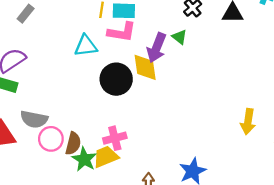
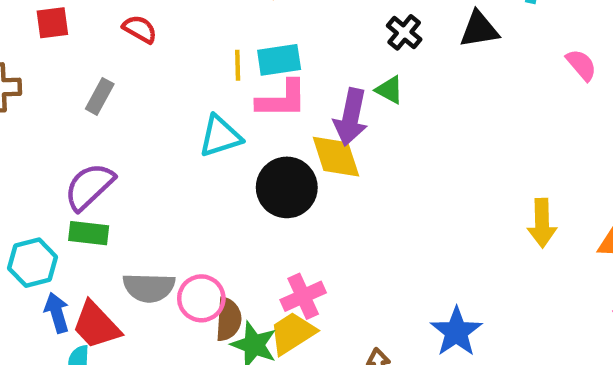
pink circle: (51, 139) -> (201, 298), moved

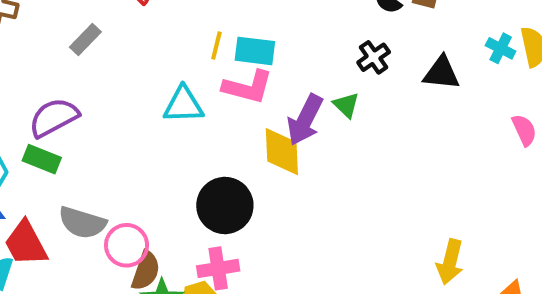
black circle: (287, 187) -> (225, 205), moved

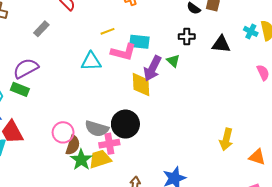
yellow line: (216, 46) -> (108, 31), turned 56
cyan rectangle: (255, 51) -> (139, 42), moved
black cross: (374, 57) -> (187, 37), turned 35
black circle: (225, 205) -> (125, 124), moved
gray semicircle: (82, 223) -> (97, 129), moved

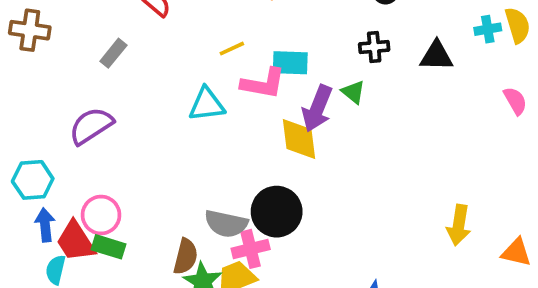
cyan cross: (251, 31) -> (488, 29), turned -32
green rectangle: (20, 89) -> (109, 247), moved
pink circle: (63, 132) -> (101, 215), moved

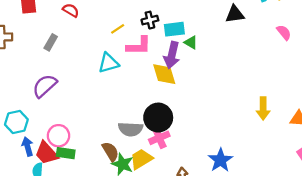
black cross: (374, 47) -> (150, 20), moved
cyan rectangle: (290, 63) -> (174, 29), moved
pink cross: (251, 249) -> (159, 138), moved
brown semicircle: (186, 257) -> (110, 152), turned -36

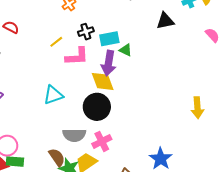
cyan triangle: (108, 63) -> (53, 95), moved
black circle: (158, 118) -> (97, 107), moved

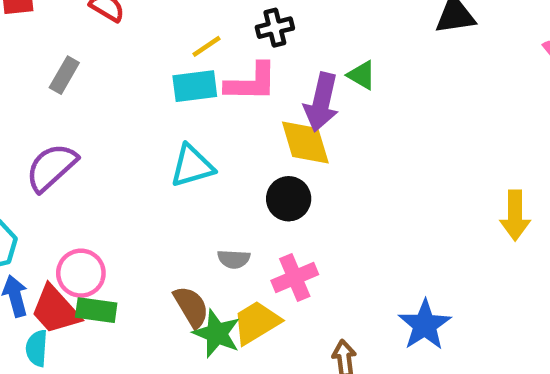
cyan rectangle: (109, 39) -> (195, 86), moved
black circle: (97, 107) -> (289, 199), size x0.7
gray semicircle: (74, 135) -> (234, 259), size x0.6

